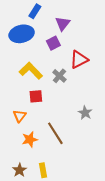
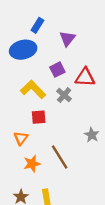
purple square: (53, 43) -> (57, 70), moved
red triangle: (79, 59) -> (85, 77), turned 30

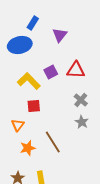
purple square: (57, 70) -> (51, 72), moved
gray cross: (64, 95) -> (81, 100), moved

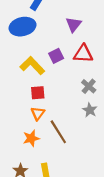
purple triangle: (60, 35) -> (73, 24), moved
orange triangle: (18, 125) -> (38, 113), moved

